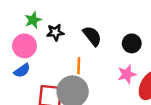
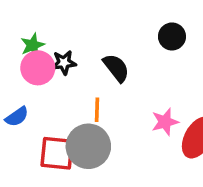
black circle: (132, 43) -> (172, 36), moved
pink circle: (24, 46) -> (38, 68), moved

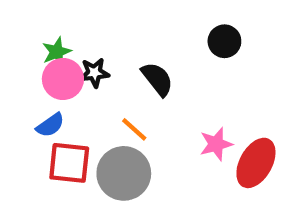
orange line: (97, 110) -> (134, 129), turned -50
blue semicircle: (17, 117) -> (50, 125), moved
red square: (57, 153) -> (69, 163), moved

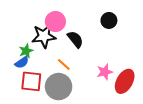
green star: (57, 52) -> (26, 51), moved
black star: (94, 73) -> (44, 36), size x1.6
pink circle: (63, 79) -> (55, 22), moved

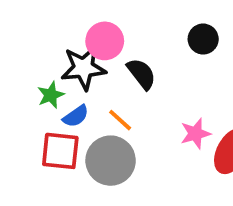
blue semicircle: (22, 62) -> (76, 116), moved

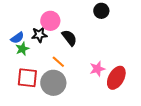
black circle: (203, 39) -> (101, 11), moved
black star: (84, 68) -> (39, 35), size x0.7
blue semicircle: (76, 116) -> (17, 38), moved

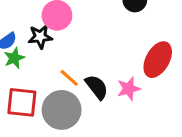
black semicircle: (69, 38) -> (97, 87), moved
red ellipse: (116, 78) -> (158, 60), moved

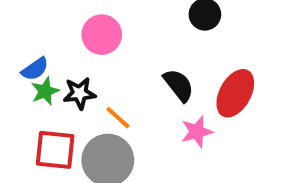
black star: (40, 37) -> (79, 93), moved
black semicircle: (97, 87) -> (179, 85), moved

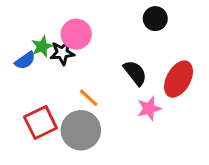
green star: (45, 91) -> (42, 47), moved
black star: (79, 93) -> (62, 53), moved
red square: (55, 150) -> (41, 122), turned -32

